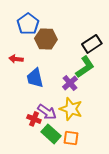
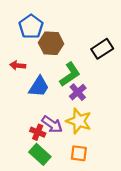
green L-shape: (85, 67) -> (70, 74), moved
blue trapezoid: (35, 78) -> (39, 87), turned -135
green rectangle: (51, 134) -> (40, 154), moved

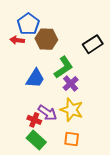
red arrow: (18, 65) -> (17, 40), moved

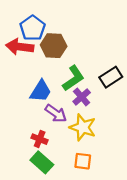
red arrow: (17, 40) -> (20, 47), size x1.6
black rectangle: (93, 44) -> (111, 77), moved
purple arrow: (47, 113) -> (56, 113), moved

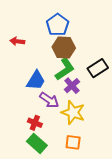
blue pentagon: (33, 28) -> (58, 25), moved
brown hexagon: (54, 46) -> (64, 47), moved
red arrow: (20, 47) -> (17, 41), size x0.6

